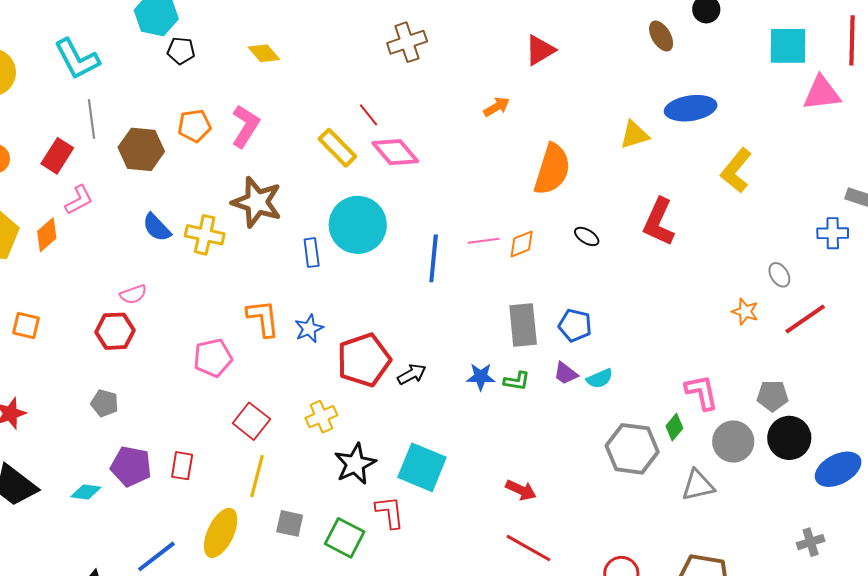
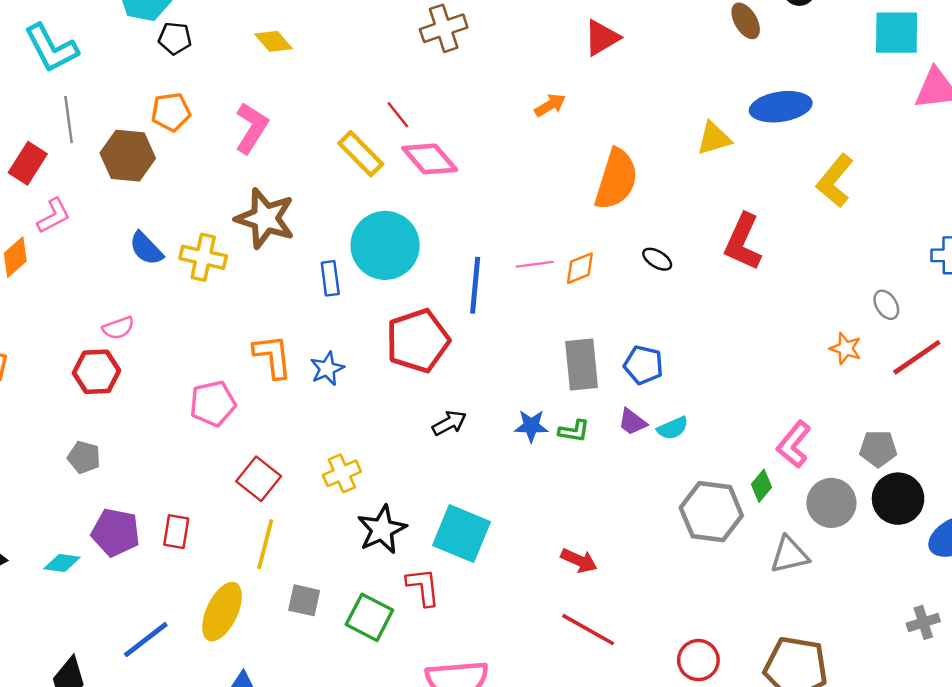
orange pentagon: (194, 126) -> (171, 112), moved
red pentagon: (364, 360) -> (418, 341), moved
pink L-shape: (702, 392) -> (794, 444), turned -129

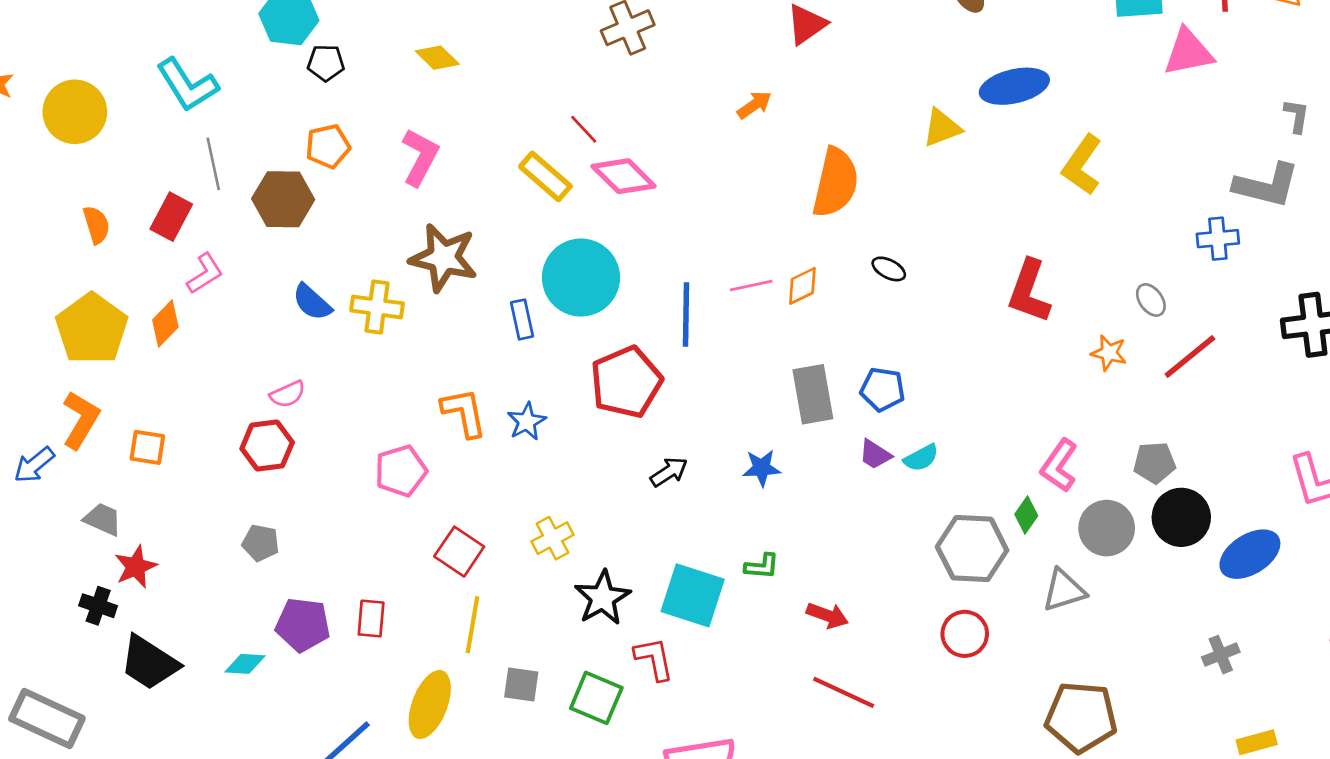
red L-shape: (743, 242) -> (1029, 291), moved
green L-shape: (574, 431) -> (762, 566), moved
red circle: (698, 660) -> (965, 634), moved

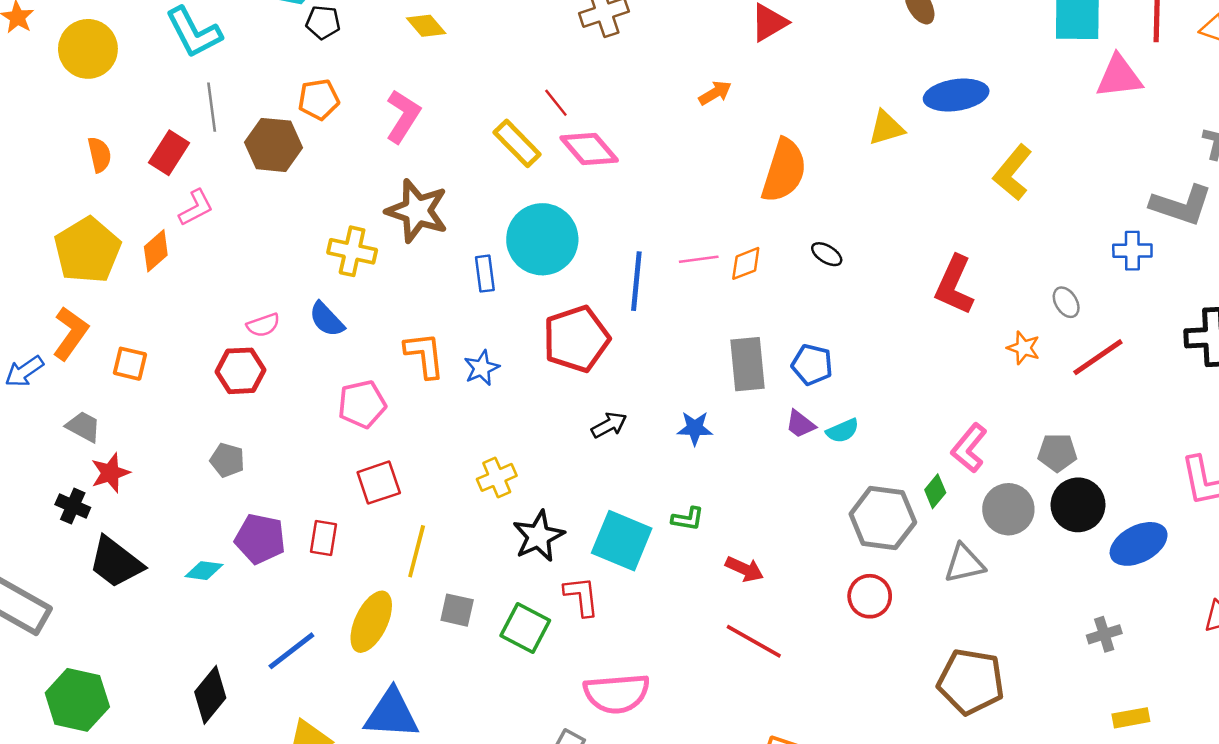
blue semicircle: (312, 302) -> (327, 319), moved
red square: (459, 552) -> (379, 483), moved, turned 33

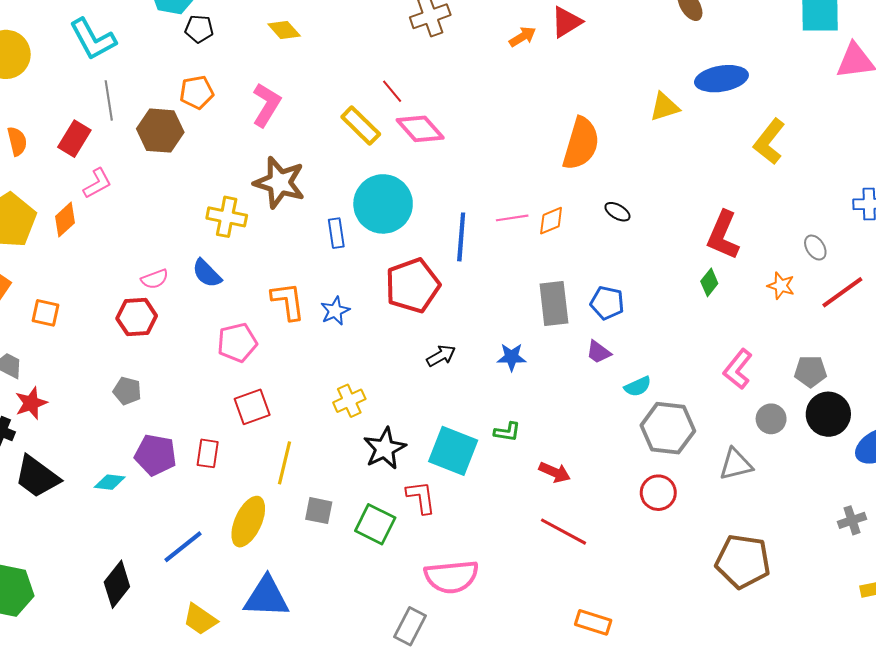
orange arrow: (715, 93) -> (523, 37), moved
cyan semicircle: (843, 431) -> (638, 386), moved
green diamond: (935, 491) -> (709, 282), moved
gray circle: (1008, 509) -> (771, 419), size x0.7

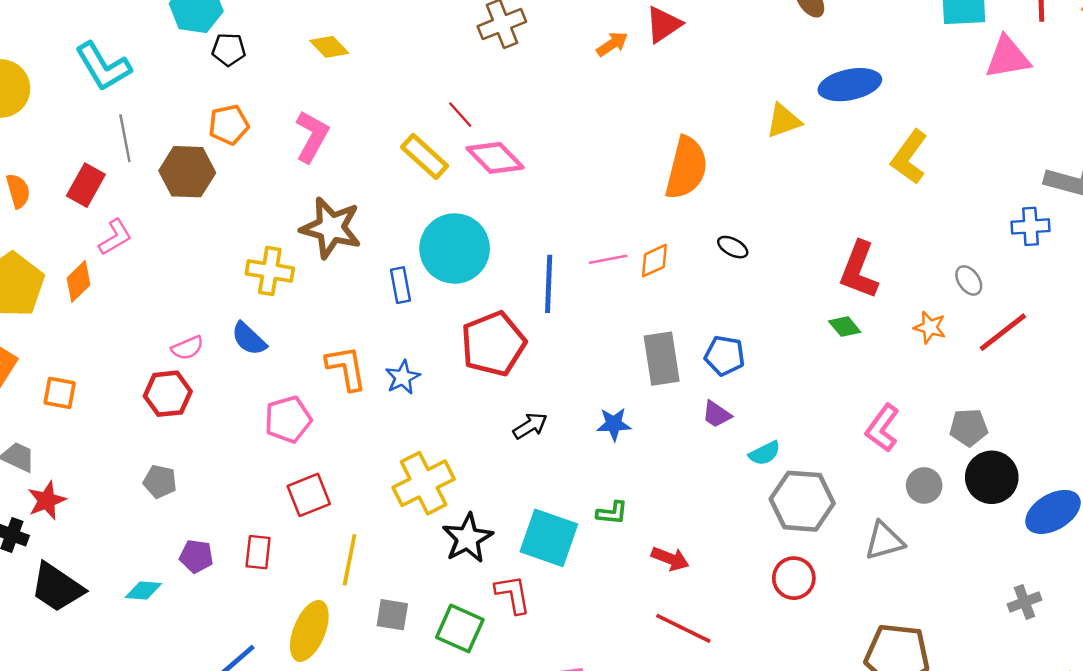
green diamond: (709, 282) -> (845, 327), turned -76
yellow cross: (349, 401) -> (424, 483), size x1.6
purple pentagon: (155, 455) -> (196, 556), size x0.7

